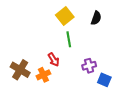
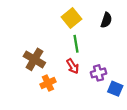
red arrow: (54, 60) -> (73, 66), moved
brown cross: (20, 70) -> (34, 59), moved

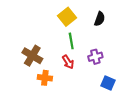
purple cross: (98, 73) -> (95, 57), moved
orange cross: (48, 83) -> (45, 78), turned 32

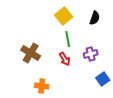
orange cross: (45, 78) -> (42, 86), moved
blue square: (108, 83) -> (103, 79), turned 32

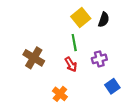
yellow square: (64, 16) -> (81, 17), moved
orange cross: (42, 86) -> (60, 94), moved, turned 32

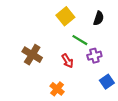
yellow square: (81, 17) -> (65, 16), moved
green line: (74, 43) -> (80, 40), moved, turned -49

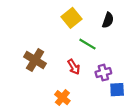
purple cross: (94, 56) -> (103, 73), moved
blue square: (107, 82) -> (117, 90), turned 32

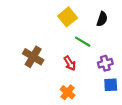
purple cross: (103, 73) -> (105, 63), moved
orange cross: (62, 98) -> (68, 92), moved

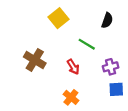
yellow square: (68, 17) -> (58, 18), moved

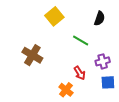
red arrow: (73, 67) -> (80, 73), moved

